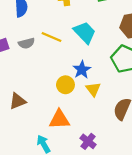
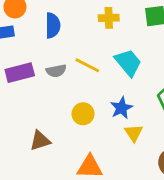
yellow circle: (65, 85) -> (83, 114), moved

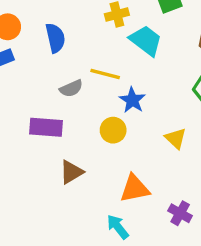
cyan trapezoid: (128, 63) -> (146, 41), moved
purple rectangle: (20, 73) -> (46, 127), moved, turned 32
blue star: (121, 108) -> (132, 100), moved

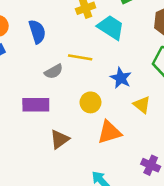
blue star: (132, 100) -> (121, 78), moved
orange triangle: (135, 189) -> (109, 132), moved

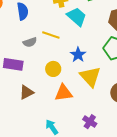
yellow triangle: (142, 105) -> (90, 77), size x1.6

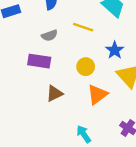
gray semicircle: (30, 42) -> (49, 35), moved
orange triangle: (63, 93) -> (97, 94), turned -30

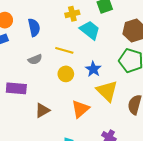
purple rectangle: (39, 61) -> (16, 88), moved
yellow circle: (86, 67) -> (66, 74), moved

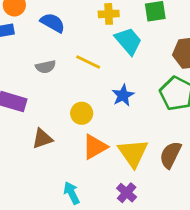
blue semicircle: (34, 28) -> (53, 23), turned -60
yellow circle: (66, 74) -> (82, 113), moved
yellow triangle: (107, 91) -> (133, 153), moved

